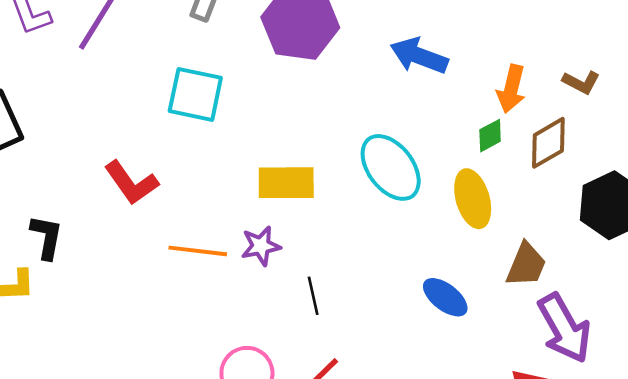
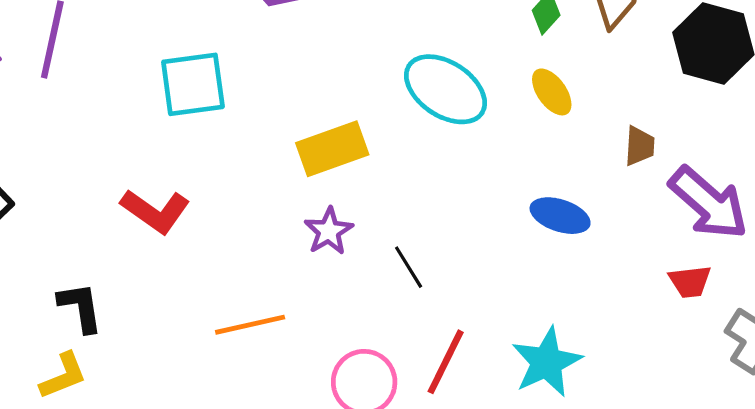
yellow ellipse: (473, 199) -> (552, 92), size x0.7
orange line: (198, 251) -> (250, 325), moved
brown trapezoid: (526, 265) -> (640, 146), size x0.7

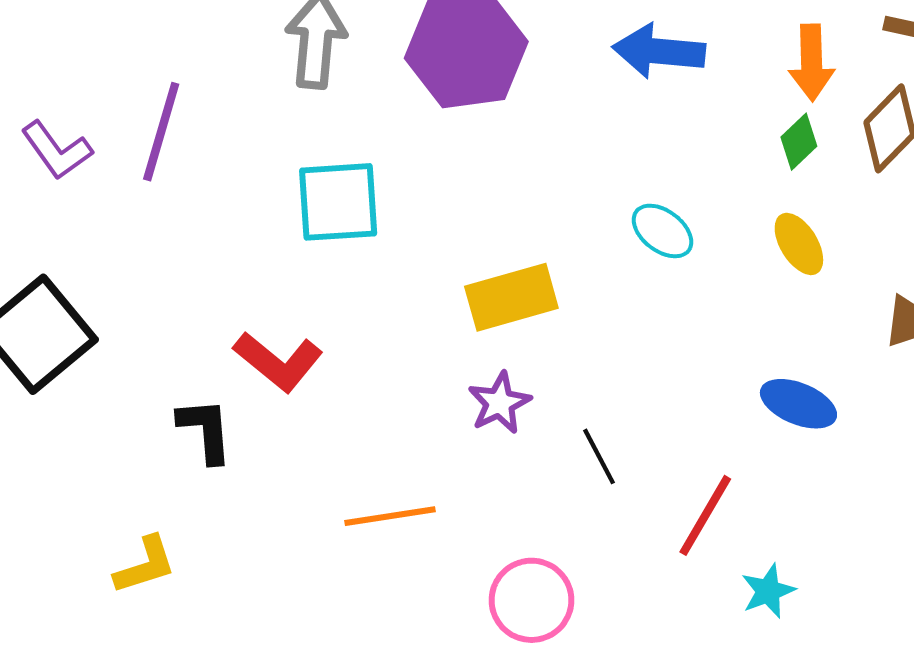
cyan ellipse: (445, 89) -> (662, 231), size x0.6
black L-shape: (80, 307) -> (205, 430), moved
red line: (446, 362) -> (705, 515), moved
cyan star: (547, 362) -> (768, 591), size x0.6

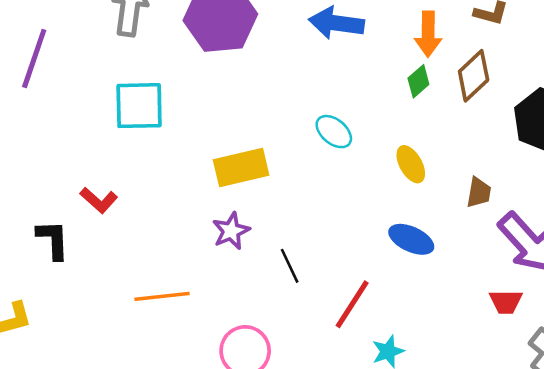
yellow ellipse: (799, 244) -> (411, 164), moved
red L-shape: (278, 361) -> (99, 200), size x0.7

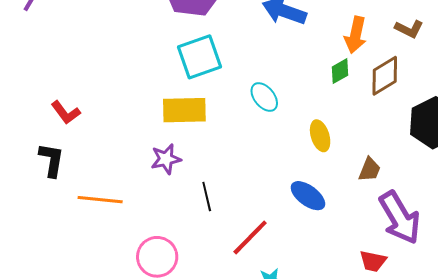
cyan square: (139, 106) -> (200, 57), moved, turned -30
black L-shape: (53, 240) -> (51, 160), moved

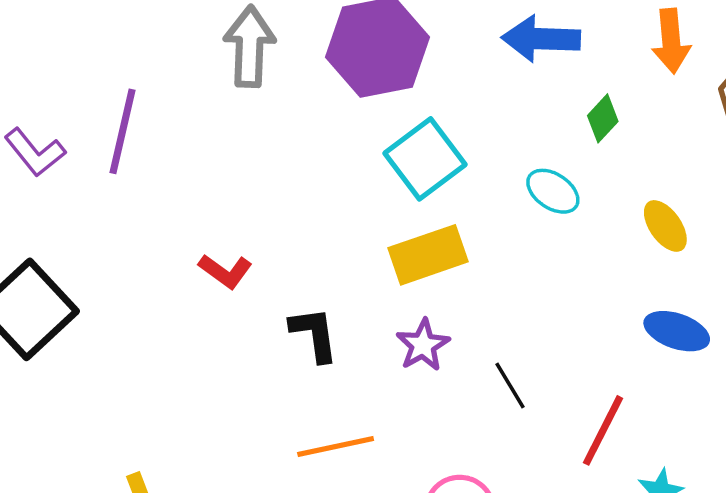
green diamond: (340, 71) -> (603, 118), moved
red L-shape: (66, 112) -> (225, 271), moved
black L-shape: (51, 160) -> (314, 334), moved

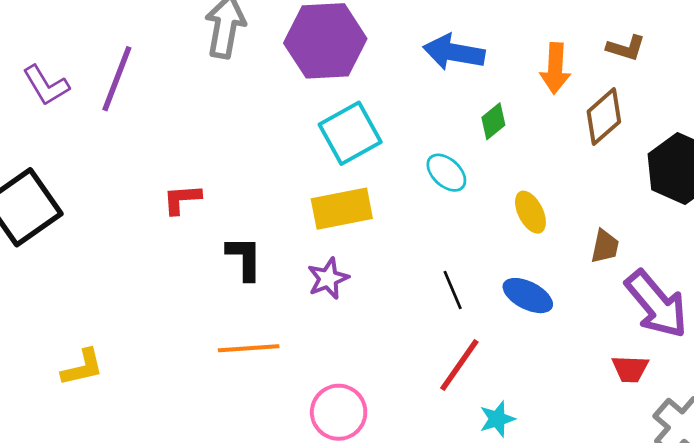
red L-shape: (225, 271) -> (182, 199), turned 132
black line: (510, 386) -> (453, 290), moved

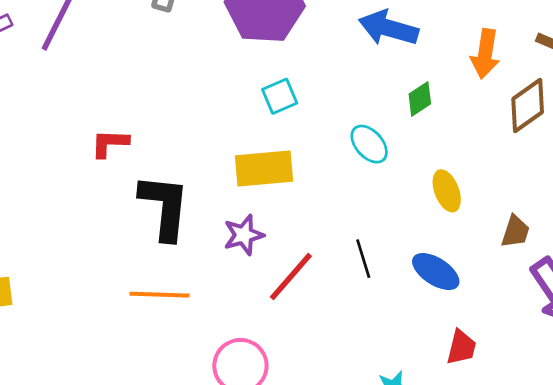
cyan square: (350, 133) -> (280, 96), size x0.6
black L-shape: (244, 258) -> (164, 207), size x1.5
red line: (459, 365) -> (291, 276), moved
red trapezoid: (630, 369) -> (461, 347), moved, turned -84

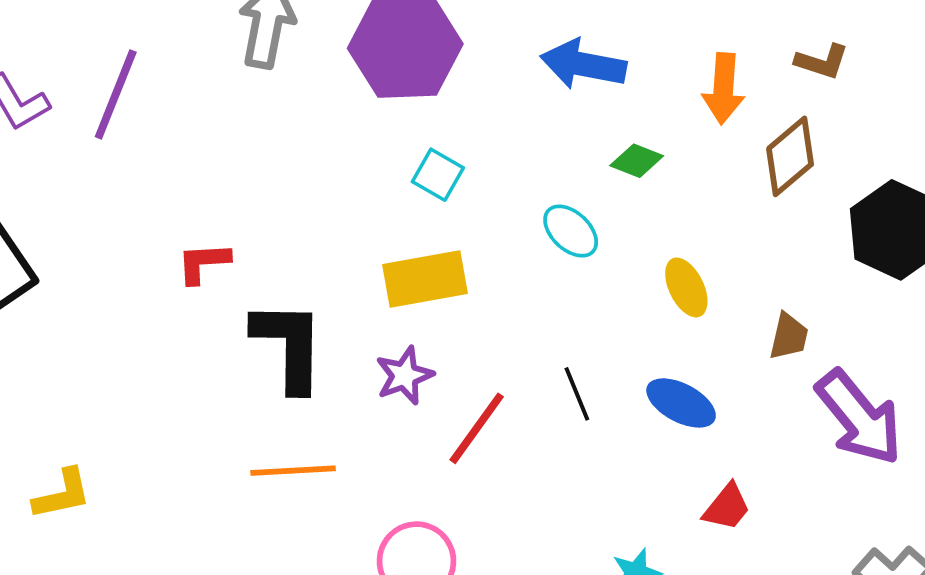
cyan square: (280, 96) -> (438, 175), turned -32
green diamond: (420, 99) -> (637, 161), turned 60
red trapezoid: (461, 347) -> (727, 507), turned 30

